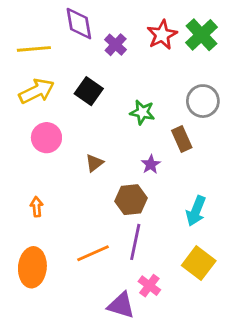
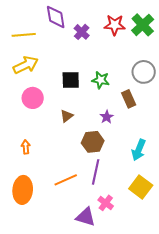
red star: (162, 35) -> (115, 25), turned 30
black square: (89, 91) -> (71, 80), moved, turned -36

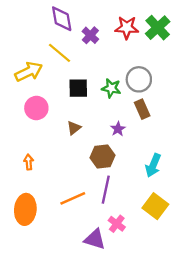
yellow line: (24, 35) -> (60, 53), moved, turned 45
gray circle: (144, 72) -> (139, 79), moved

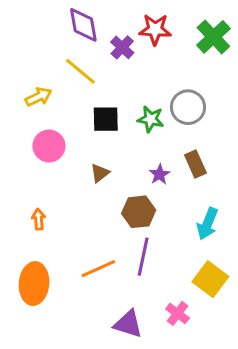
red star: (127, 28) -> (155, 29), moved
yellow arrow: (29, 72) -> (39, 97), size x0.7
brown rectangle: (142, 109) -> (195, 164), moved
pink cross: (117, 224) -> (178, 313), moved

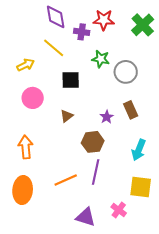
purple cross: (122, 47) -> (82, 32), turned -35
green star: (151, 119) -> (101, 59), moved
orange arrow: (39, 219) -> (26, 147), size x1.6
yellow square: (210, 279) -> (141, 187), turned -30

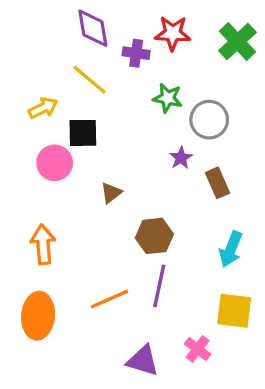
black square: (71, 80) -> (83, 133), moved
purple star: (107, 117) -> (181, 158), moved

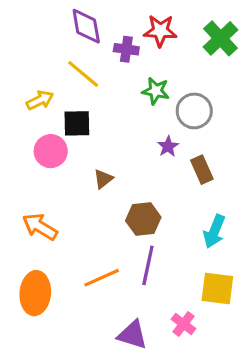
orange arrow: (43, 244) -> (40, 227), turned -54

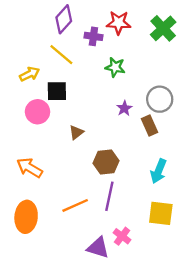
purple diamond: (86, 26) -> (64, 19), turned 52
gray circle: (194, 111) -> (160, 99), moved
pink cross: (183, 324) -> (122, 236), moved

